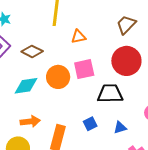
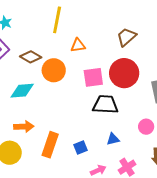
pink square: (84, 69) -> (93, 77), moved
orange circle: (58, 77) -> (54, 70), moved
blue square: (90, 124) -> (80, 148), moved

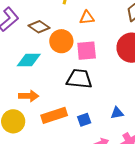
pink square: (93, 77) -> (87, 51), moved
black trapezoid: (105, 105) -> (79, 79), moved
orange rectangle: (50, 145) -> (54, 115), turned 50

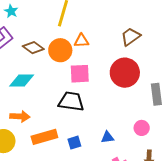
orange circle: (61, 41) -> (60, 50), moved

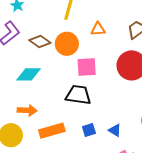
orange triangle: (81, 41) -> (98, 29), moved
blue triangle: (107, 137) -> (115, 130), turned 40
blue square: (74, 143) -> (89, 130), moved

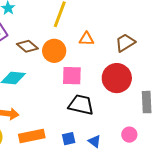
black trapezoid: (78, 95) -> (81, 105), moved

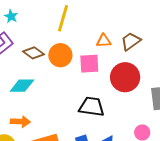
orange triangle: (86, 39) -> (104, 41), moved
pink square: (72, 76) -> (89, 64), moved

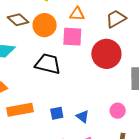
orange triangle: (104, 41) -> (77, 14), moved
black trapezoid: (92, 107) -> (48, 64), moved

